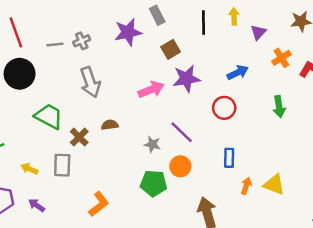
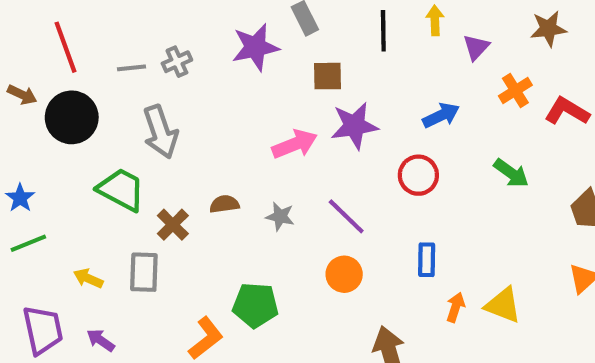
brown square: (171, 49) -> (328, 76), turned 30
gray arrow: (90, 82) -> (160, 132), moved
green arrow: (279, 107) -> (511, 173), turned -45
gray star: (152, 144) -> (280, 216), moved
green pentagon: (154, 183) -> (255, 305), moved

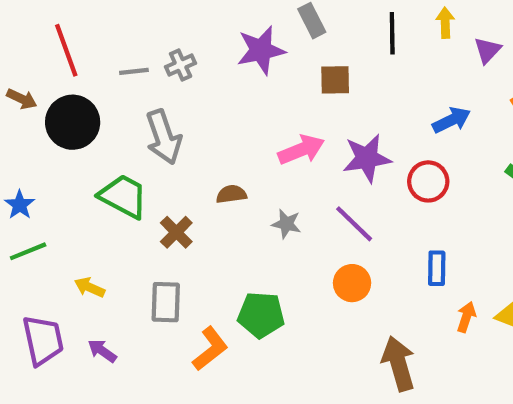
purple star: (354, 126) -> (367, 158), moved
brown semicircle: (224, 204) -> (231, 194), moved
gray rectangle: (144, 272) -> (166, 302), moved

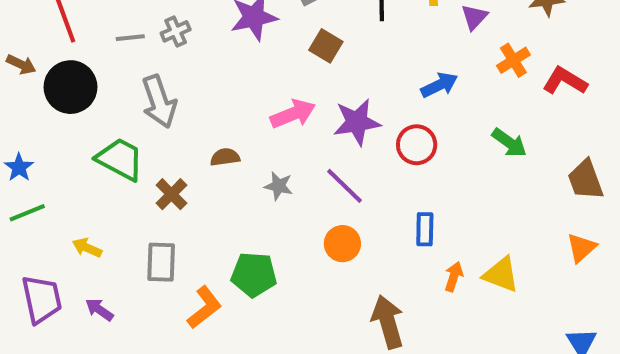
brown square: (335, 80) -> (326, 46), turned 32

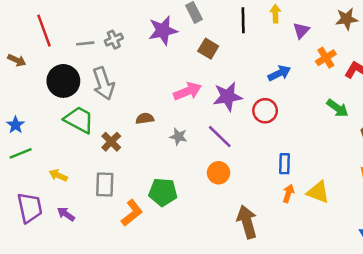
black circle: (71, 87) -> (63, 81), moved
green arrow: (509, 143) -> (337, 108), moved
blue rectangle: (425, 229) -> (284, 164), moved

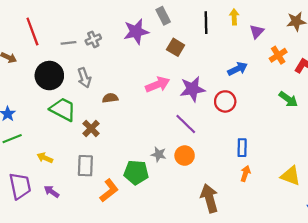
gray arrow: (103, 84) -> (84, 78), size x0.7
brown semicircle: (145, 118) -> (110, 98), moved
gray star: (178, 137) -> (159, 154), moved
yellow triangle: (318, 192) -> (291, 176), moved

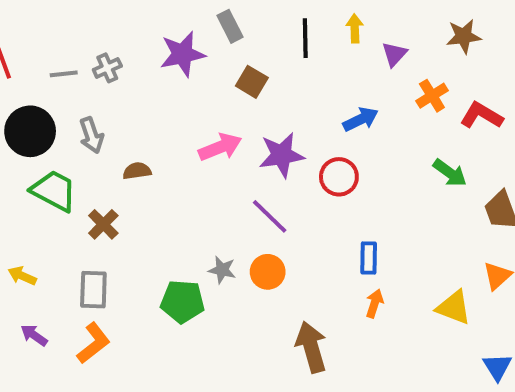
orange L-shape: (109, 190) -> (93, 343), moved

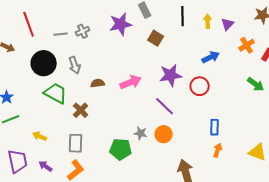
yellow arrow: (355, 28) -> (208, 21), moved
pink arrow: (220, 147) -> (131, 82), moved

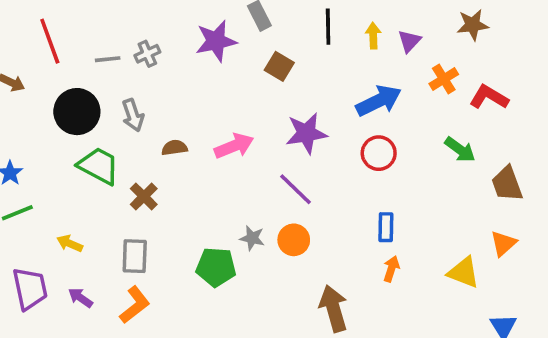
blue arrow: (211, 57) -> (379, 101), size x1.4
red circle: (200, 86) -> (379, 153), moved

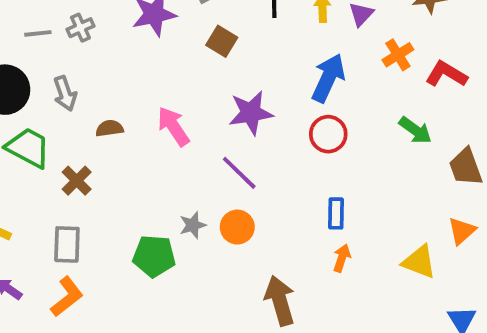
blue arrow: (379, 101) -> (328, 78), turned -39
pink arrow: (234, 146) -> (173, 126), turned -102
gray star: (252, 238) -> (193, 225), turned -30

